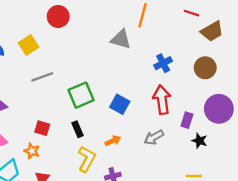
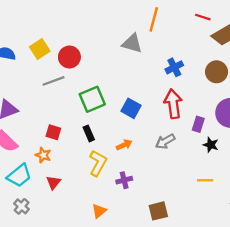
red circle: (58, 16) -> (69, 57), moved

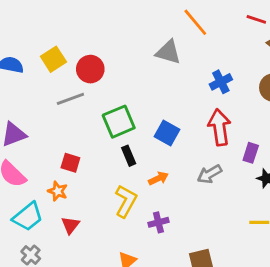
orange line: (154, 19) -> (195, 22), turned -55
black rectangle: (89, 133) -> (129, 156), moved

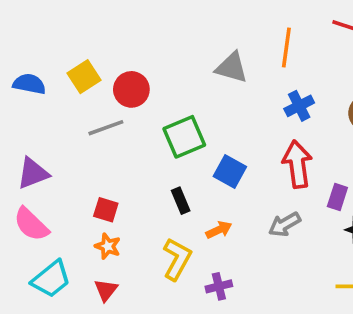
orange line: (195, 22) -> (286, 47), moved, turned 48
green square: (119, 122) -> (184, 137), moved
orange star: (58, 191) -> (108, 246), moved

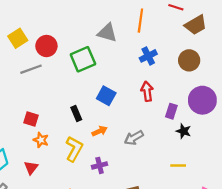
green square: (184, 137) -> (83, 59), moved
red arrow: (297, 164) -> (147, 91), size x0.7
gray arrow: (285, 224) -> (134, 138), moved
orange star: (108, 246) -> (41, 140), moved

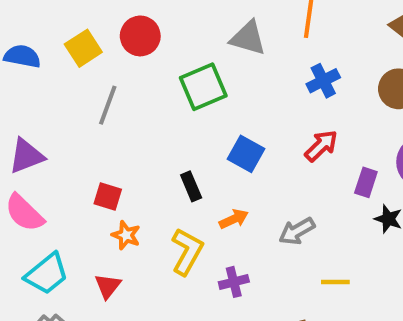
red circle: (46, 46) -> (140, 36), moved
gray line: (31, 69) -> (108, 105), turned -50
red arrow: (147, 91) -> (321, 146), turned 54
yellow line: (178, 165) -> (335, 282), moved

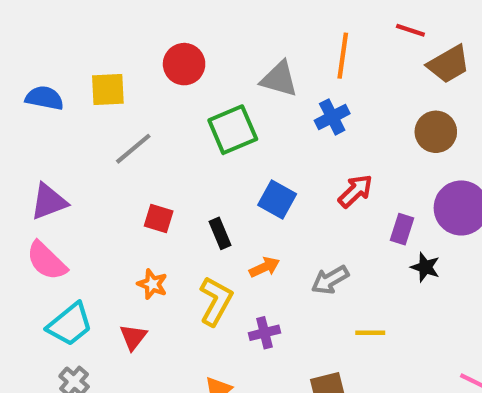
red circle: (140, 36) -> (184, 64), moved
yellow square: (83, 48) -> (108, 89), turned 30
blue cross: (323, 81) -> (332, 117), moved
gray line: (108, 105) -> (133, 149), turned 30
red square: (108, 197) -> (159, 219), moved

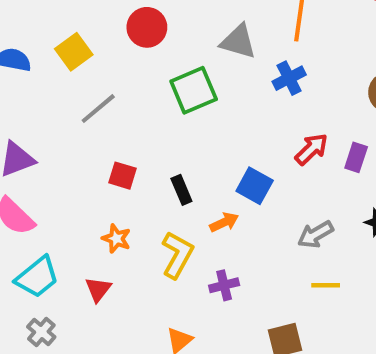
yellow square: (108, 89) -> (74, 52), turned -33
blue square: (277, 200) -> (255, 186), moved
purple rectangle: (402, 229) -> (356, 157), moved
gray arrow: (330, 280) -> (315, 234), moved

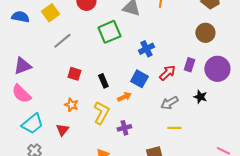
blue cross: (289, 78) -> (146, 49), moved
red arrow: (311, 149) -> (167, 73), moved

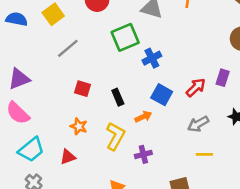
blue cross: (146, 49) -> (152, 58), moved
red triangle: (62, 130) -> (68, 157), turned 32

